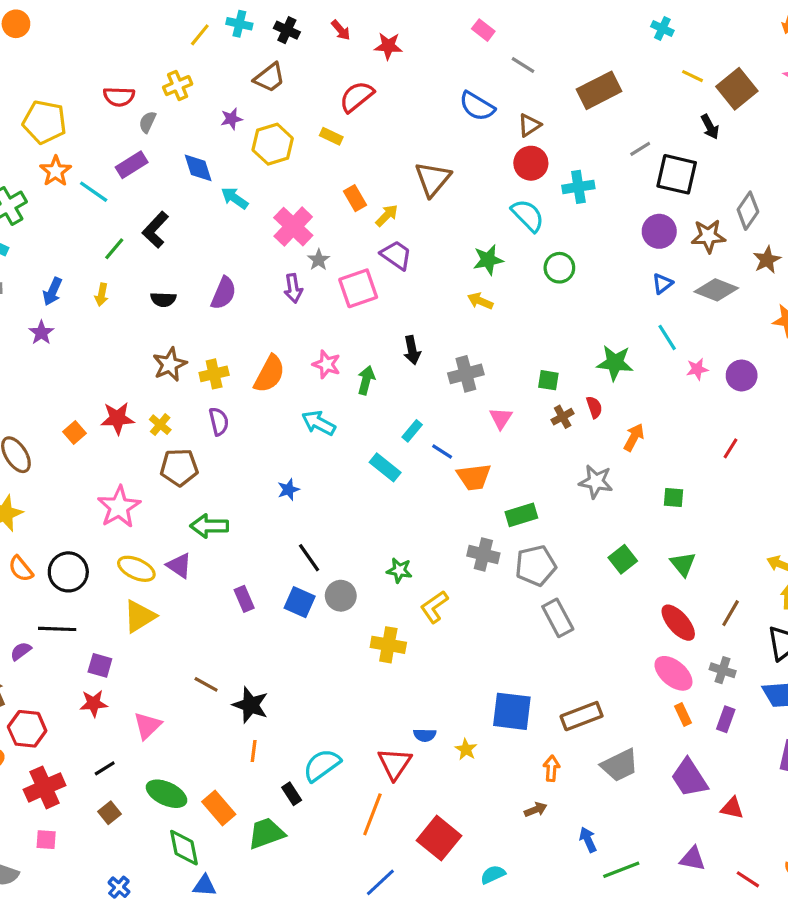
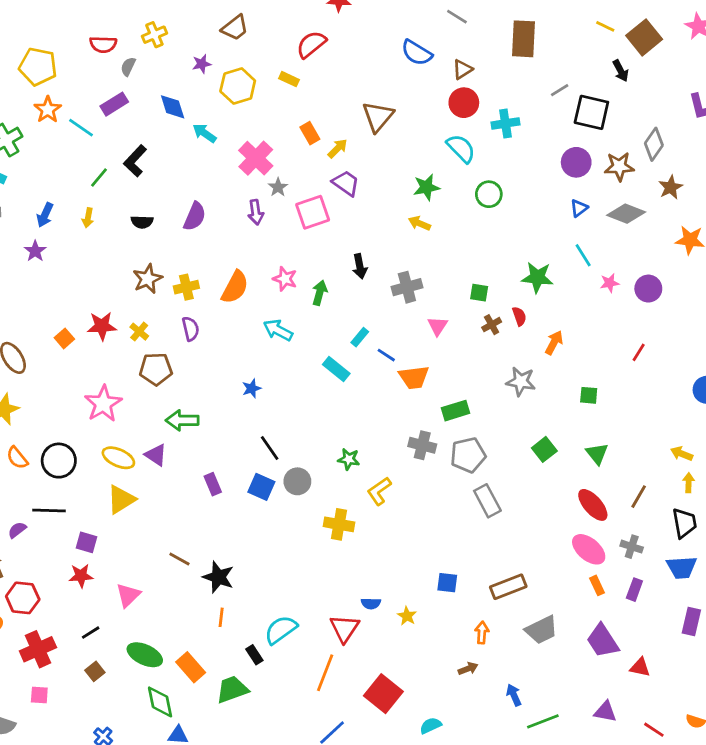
brown rectangle: (599, 90) -> (523, 39), turned -60
blue square: (512, 711) -> (447, 583), size x0.6

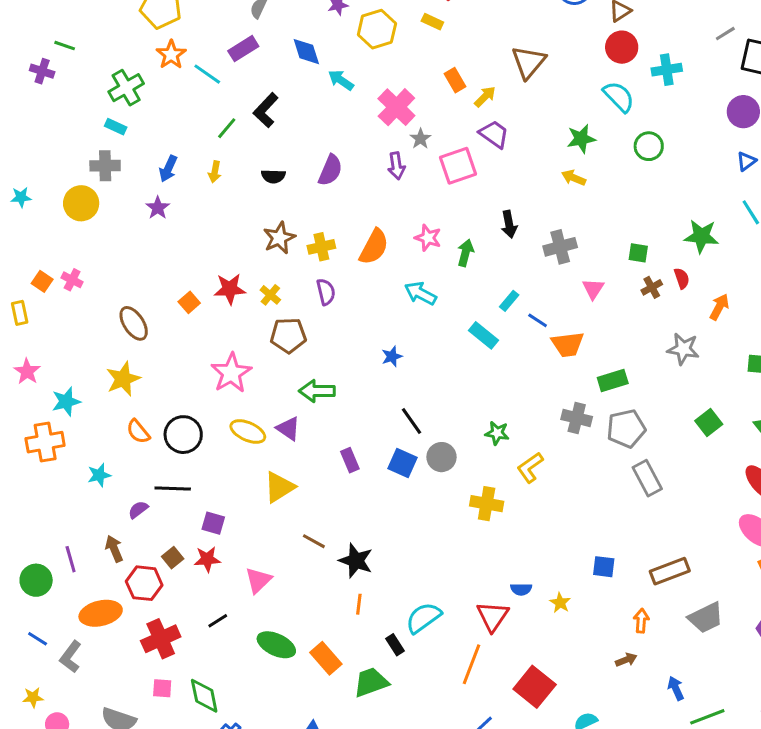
yellow triangle: (121, 499) -> (279, 487), moved
brown square: (95, 671) -> (173, 558), moved
green diamond: (160, 702) -> (204, 696), moved

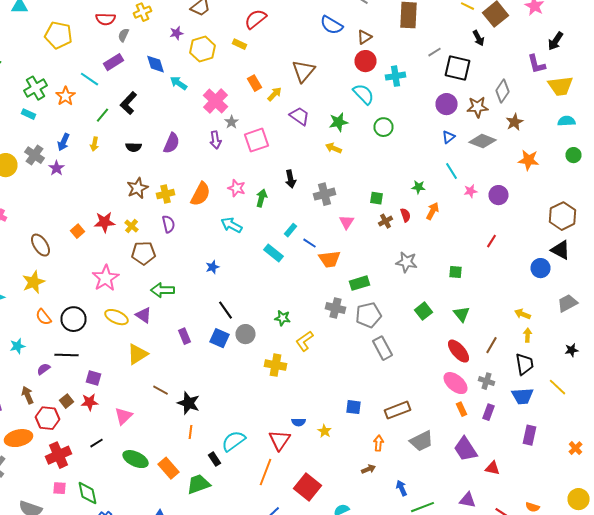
orange star: (171, 55) -> (66, 96), moved
purple trapezoid: (494, 134) -> (300, 116), moved
gray cross: (105, 166) -> (34, 155), moved, turned 36
green star: (701, 236) -> (418, 187), size x0.6
orange arrow: (719, 307) -> (432, 211), moved

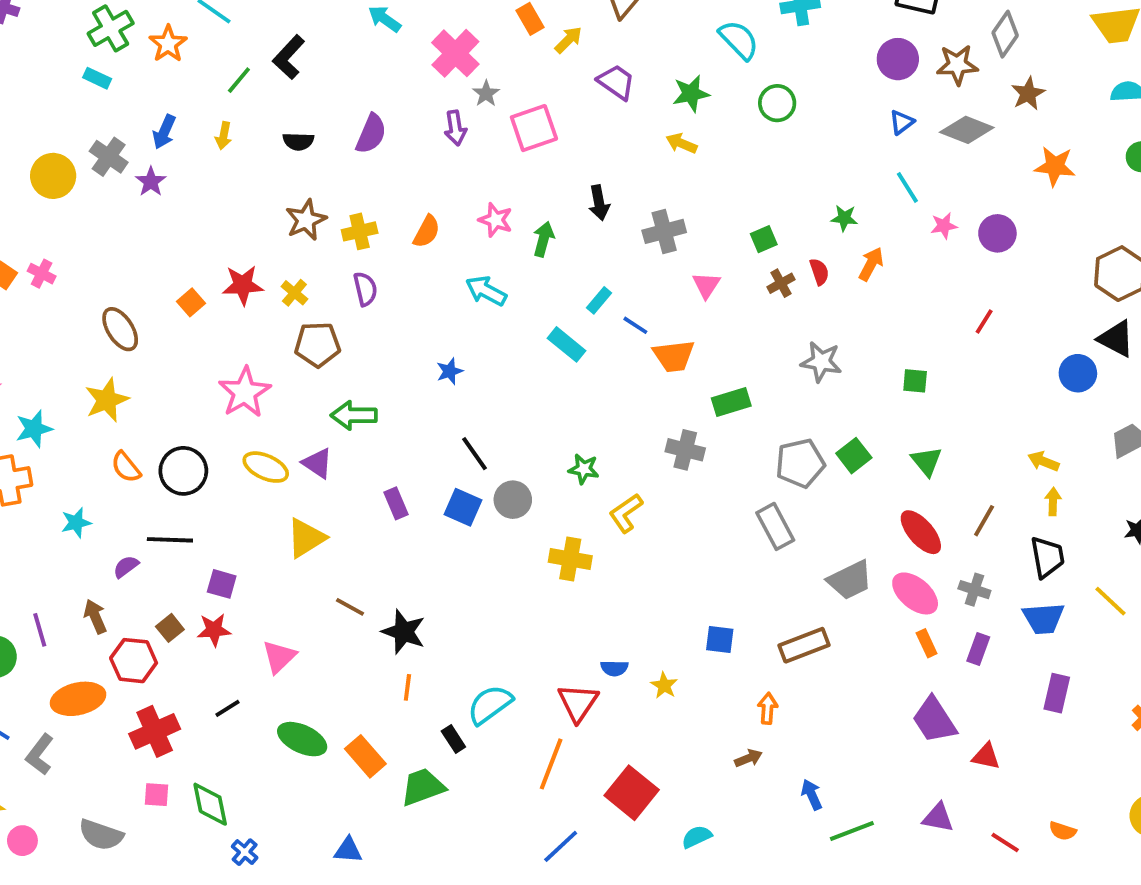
orange semicircle: (200, 194) -> (427, 231), size x0.7
green square: (376, 198) -> (764, 239), turned -32
gray pentagon: (368, 315) -> (800, 463), moved
gray trapezoid: (422, 441) -> (850, 580), moved

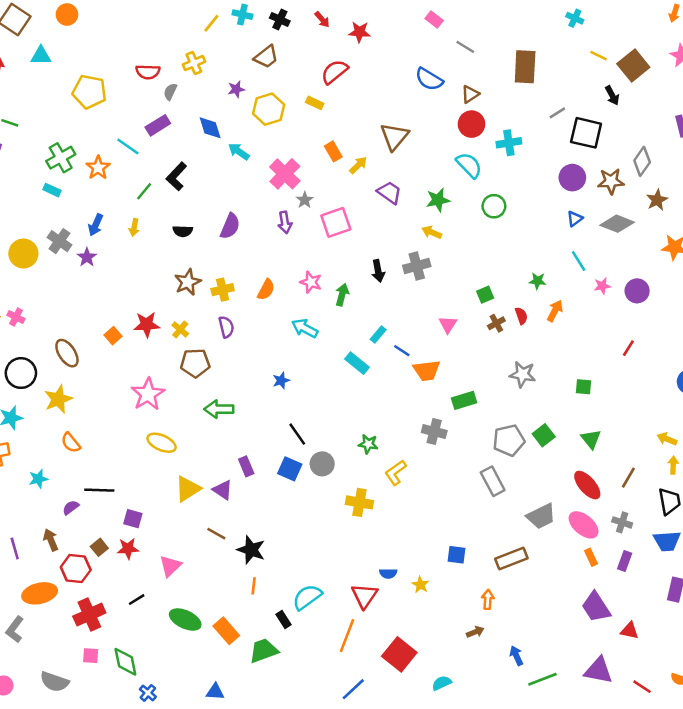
gray cross: (664, 231) -> (417, 266), moved
purple triangle: (317, 463) -> (223, 490), moved
black circle: (183, 471) -> (21, 373), moved
purple triangle: (938, 818) -> (598, 671), size x1.4

